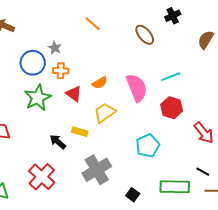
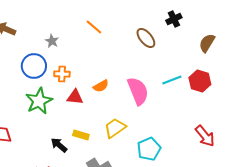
gray star: (55, 48) -> (52, 41), moved
red triangle: (74, 94) -> (75, 97), turned -30
red hexagon: (172, 108) -> (200, 81), moved
yellow trapezoid: (105, 113) -> (115, 128), moved

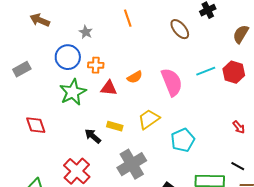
orange line: (94, 27) -> (128, 18), turned 30
red arrow: (205, 136) -> (239, 127), size x0.6

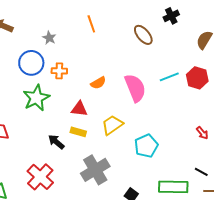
red triangle: (109, 88) -> (79, 109), moved

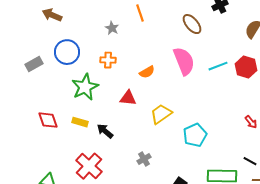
gray star: (49, 38) -> (112, 28), moved
blue circle: (31, 63) -> (67, 52), moved
pink semicircle: (135, 88) -> (184, 61), moved
yellow rectangle: (78, 132) -> (80, 122), moved
gray cross: (95, 170) -> (144, 159), size x0.5

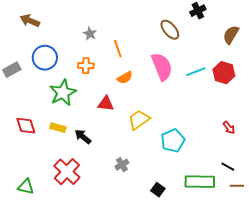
orange line: (140, 13) -> (118, 49), moved

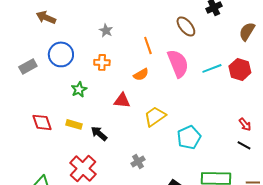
orange line: (118, 49) -> (148, 45), moved
green star: (63, 93) -> (79, 89), size x0.6
black line: (228, 167) -> (244, 145), moved

